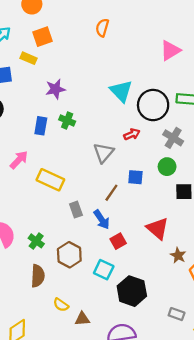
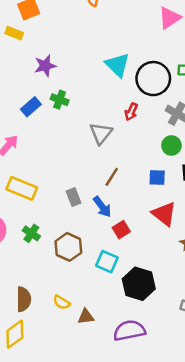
blue rectangle: (41, 126) -> (31, 107), turned 42
red arrow: (132, 134) -> (131, 112), turned 140
blue square: (135, 177) -> (157, 177), moved
yellow rectangle: (50, 180) -> (22, 188), moved
brown semicircle: (38, 276) -> (24, 299), moved

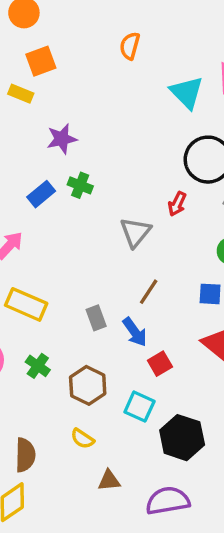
cyan triangle: (117, 65) -> (187, 92), moved
yellow semicircle: (62, 302) -> (83, 439), moved

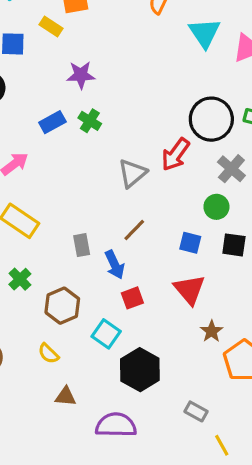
cyan triangle: (187, 92) -> (205, 33), moved
red arrow: (177, 204) -> (175, 154), size x1.5

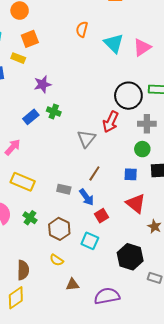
gray cross: (231, 169) -> (147, 124), turned -30
gray rectangle: (82, 245) -> (64, 189), turned -56
black hexagon: (140, 370) -> (130, 257), moved

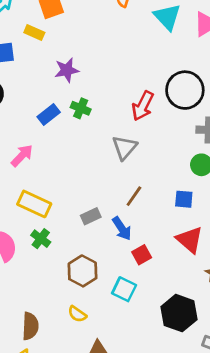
red arrow: (111, 122) -> (143, 106), moved
gray rectangle: (64, 189) -> (91, 216), turned -40
green cross: (30, 218) -> (41, 239), moved

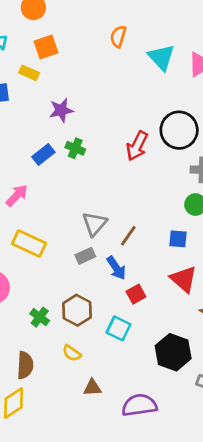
gray triangle: (125, 148) -> (95, 224), moved
green cross: (41, 239) -> (40, 317), moved

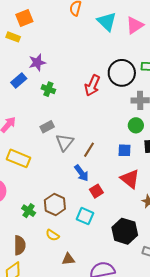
blue rectangle: (43, 154) -> (19, 81), moved
gray rectangle: (85, 256) -> (47, 127), moved

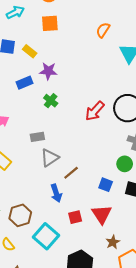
yellow rectangle: (13, 37) -> (30, 51), moved
red square: (96, 191) -> (75, 217), moved
cyan square: (85, 216) -> (46, 236), size x1.4

